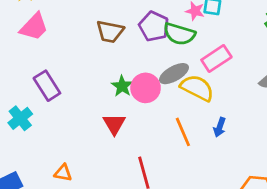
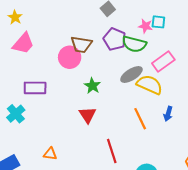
purple rectangle: (47, 86) -> (35, 88), turned -55
pink circle: (146, 88) -> (70, 57), moved

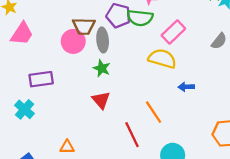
gray ellipse: (131, 74) -> (103, 40), moved, turned -55
blue arrow: (168, 114) -> (186, 87), turned 80
orange line: (140, 119) -> (154, 112), moved

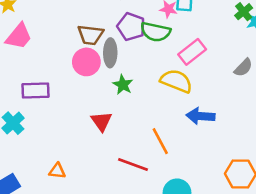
pink circle: (73, 41) -> (86, 62), moved
green star: (102, 68) -> (123, 85), moved
blue arrow: (186, 87) -> (201, 116), size x1.5
red line: (132, 135) -> (133, 164), turned -50

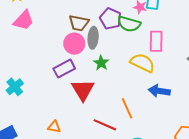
pink rectangle: (192, 52) -> (156, 41), turned -55
purple rectangle: (35, 90) -> (64, 69), moved, turned -30
red triangle: (101, 121) -> (83, 90), size x1.4
orange triangle: (57, 171) -> (54, 127), moved

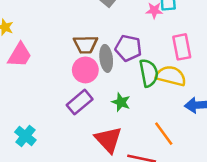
purple pentagon: (110, 19) -> (128, 48), moved
green semicircle: (129, 24) -> (149, 73), moved, turned -105
green star: (101, 63) -> (121, 102), moved
red triangle: (83, 90) -> (108, 140), moved

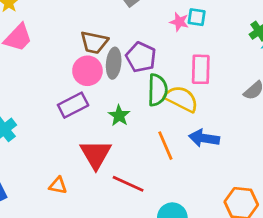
orange line: (164, 134) -> (165, 146), moved

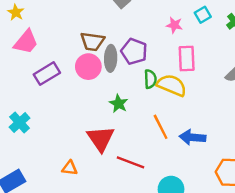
cyan square: (197, 17) -> (203, 15), moved, turned -35
pink star: (179, 22) -> (174, 25), moved
green semicircle: (157, 90) -> (150, 79), size x0.7
purple rectangle: (73, 105) -> (47, 74), moved
blue arrow: (204, 138) -> (192, 137), moved

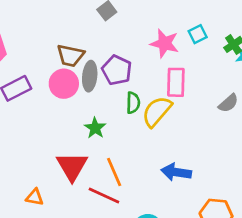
pink star: (174, 25) -> (165, 43), size x1.5
yellow semicircle: (172, 85) -> (157, 111), turned -76
orange line: (161, 127) -> (114, 172), moved

